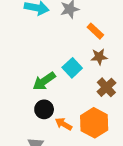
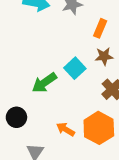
orange rectangle: (95, 31) -> (100, 28), turned 70
black circle: (44, 109) -> (16, 117), moved

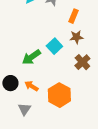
orange hexagon: (99, 128) -> (59, 95), moved
orange arrow: (66, 129) -> (31, 86), moved

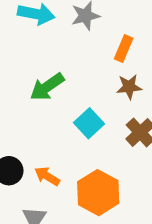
cyan square: (54, 46) -> (89, 123), moved
green arrow: (31, 57) -> (47, 87), moved

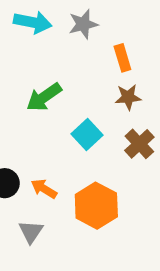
orange rectangle: (124, 49) -> (122, 58), turned -40

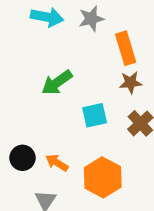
orange rectangle: (122, 58) -> (126, 48), size x1.4
cyan square: (87, 135) -> (95, 115), turned 30

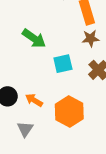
green arrow: (57, 83) -> (34, 38), turned -110

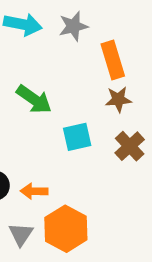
orange arrow: (34, 100) -> (34, 191), turned -30
orange hexagon: (69, 111) -> (66, 229), moved

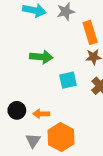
green arrow: (34, 99) -> (41, 57), turned -30

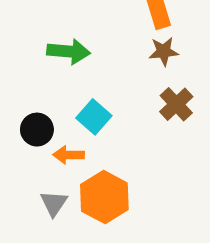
cyan square: (68, 80) -> (94, 117), moved, turned -36
black circle: (17, 110) -> (37, 130), moved

